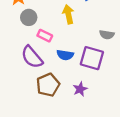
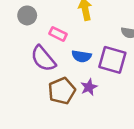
gray circle: (29, 17) -> (27, 15), moved
purple star: (80, 89) -> (89, 87), moved

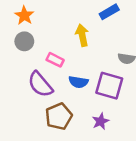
purple star: (89, 87) -> (101, 121), moved

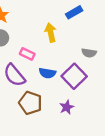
purple square: (109, 86) -> (74, 76), turned 30
brown pentagon: (59, 116) -> (30, 103), turned -30

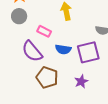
purple square: (74, 76) -> (88, 52), turned 30

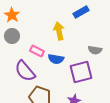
blue semicircle: (63, 49) -> (56, 59), moved

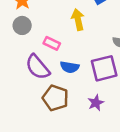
blue semicircle: (56, 59) -> (70, 67), moved

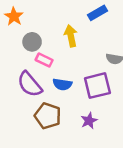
gray circle: (22, 25) -> (32, 42), moved

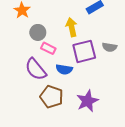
purple square: (97, 86) -> (84, 51), moved
purple star: (89, 121) -> (87, 101), size x1.5

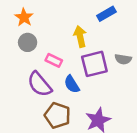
gray circle: (38, 32) -> (28, 42), moved
blue semicircle: (64, 69) -> (72, 84), turned 49

